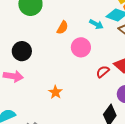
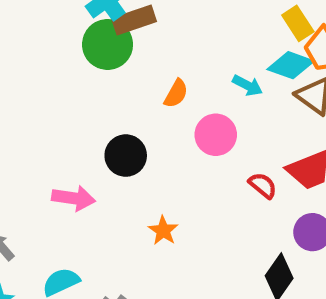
black circle: (22, 51) -> (126, 156), moved
red semicircle: (103, 72) -> (263, 185), turned 80

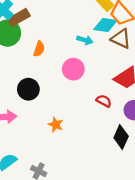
orange semicircle: (176, 94) -> (39, 49), moved
red semicircle: (263, 185) -> (104, 101), moved

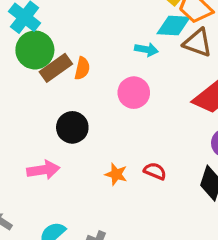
brown rectangle: (19, 18) -> (56, 68), moved
red semicircle: (104, 101) -> (155, 171), moved

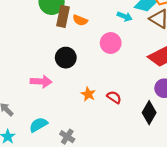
brown rectangle: (56, 68) -> (63, 16), turned -54
orange semicircle: (82, 68) -> (80, 20), turned 88

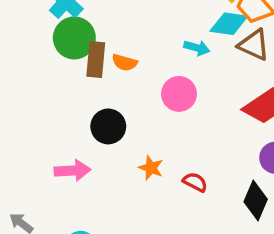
orange star: (88, 94) -> (151, 168), moved

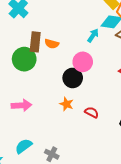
green circle: (74, 38) -> (24, 59), moved
cyan arrow: (197, 48) -> (93, 36), turned -72
black circle: (108, 126) -> (73, 78), moved

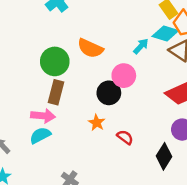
brown rectangle: (35, 42) -> (56, 92), moved
orange semicircle: (52, 44) -> (90, 48), size x1.5
cyan semicircle: (24, 146) -> (40, 135), moved

